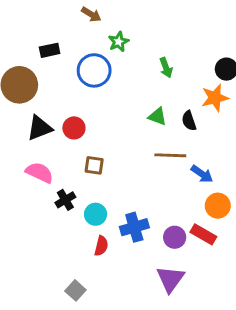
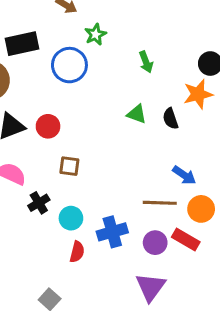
black rectangle: (50, 50) -> (22, 44), size x1.5
brown line: (170, 155) -> (160, 203), moved

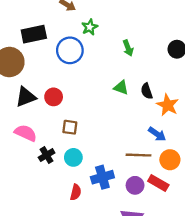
orange star: (198, 94) -> (168, 105), moved, turned -30
cyan circle: (71, 218) -> (73, 157), moved

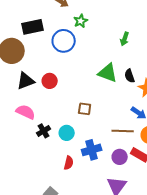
green arrow: (128, 48) -> (125, 39), moved, turned 40
green triangle: (121, 88) -> (108, 73), size x1.5
brown square: (70, 127) -> (85, 109), moved

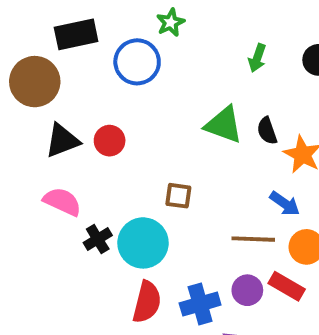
cyan circle: (67, 133) -> (143, 243), size x1.6
blue cross: (92, 150) -> (200, 304), moved
red semicircle: (69, 163) -> (147, 302), size x1.5

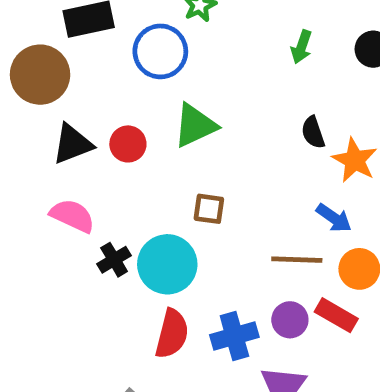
green triangle: (224, 125) -> (195, 125), moved, turned -45

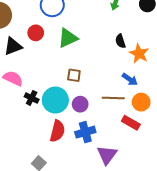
red circle: (128, 144) -> (36, 33), moved
black cross: (114, 260) -> (32, 98), turned -32
purple circle: (290, 320) -> (80, 104), moved

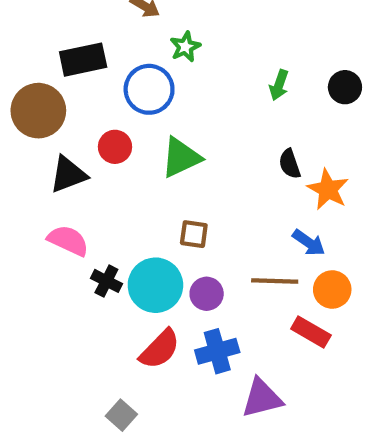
red semicircle: (57, 131) -> (160, 349), turned 30
purple triangle: (107, 155) -> (262, 398), turned 40

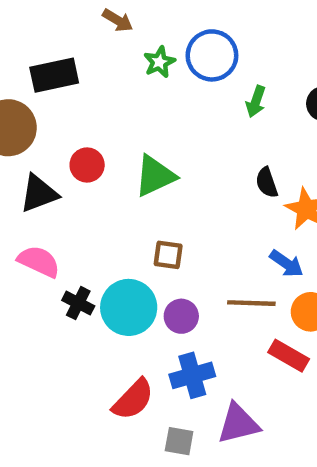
blue circle: (149, 89) -> (212, 55), moved
red semicircle: (160, 349) -> (133, 399), moved
gray square: (121, 415) -> (179, 441), moved, turned -32

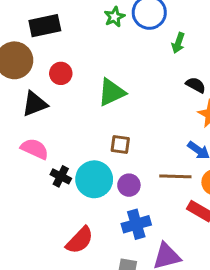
red circle: (87, 165) -> (61, 73), moved
black semicircle: (267, 183) -> (196, 85), moved, turned 138
red semicircle: (133, 399) -> (80, 240), moved

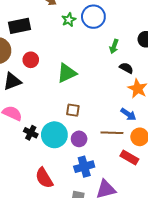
green arrow: (178, 43) -> (114, 46), moved
red semicircle: (80, 240) -> (44, 178), turned 105

